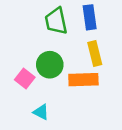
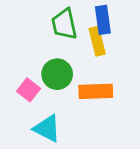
yellow rectangle: (95, 53) -> (97, 41), moved
cyan triangle: (41, 112) -> (47, 129), size x1.5

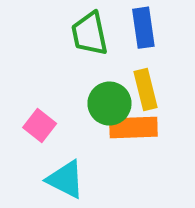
yellow rectangle: (97, 41) -> (145, 90), moved
green circle: (57, 74) -> (109, 104), moved

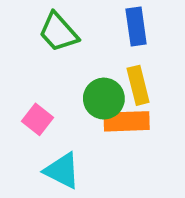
green trapezoid: (90, 34) -> (58, 32), moved, turned -30

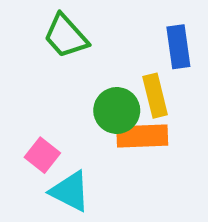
blue rectangle: (136, 26) -> (178, 47), moved
pink square: (38, 119) -> (42, 155), moved

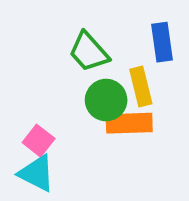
green trapezoid: (66, 36) -> (89, 52), moved
cyan triangle: (70, 191) -> (37, 173), moved

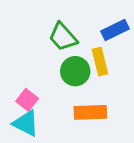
blue rectangle: (162, 42) -> (115, 30), turned 72
orange rectangle: (129, 123) -> (90, 112), moved

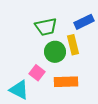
green trapezoid: (63, 37) -> (46, 27), turned -60
pink square: (27, 100) -> (37, 73), moved

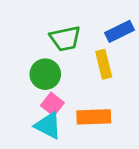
green circle: (55, 52) -> (45, 74), moved
cyan triangle: (19, 90) -> (48, 125), moved

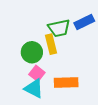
green trapezoid: (65, 39) -> (59, 28), moved
yellow rectangle: (104, 64) -> (51, 44), moved

